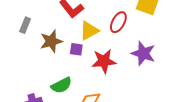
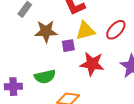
purple square: (76, 49) -> (68, 46), turned -32

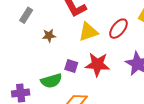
brown star: (46, 31) -> (49, 36), size x0.6
purple square: (68, 46) -> (71, 66), moved, turned 32

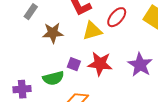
red ellipse: (118, 29) -> (117, 17), moved
brown star: (49, 36) -> (53, 33), size x1.5

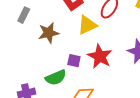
red star: (100, 64) -> (100, 56), turned 30

